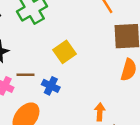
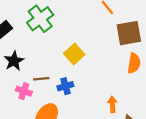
blue cross: (51, 86) -> (65, 86), turned -35

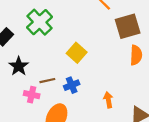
orange arrow: (112, 104) -> (108, 100), moved

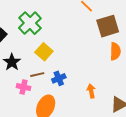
yellow square: (77, 53) -> (44, 52), moved

